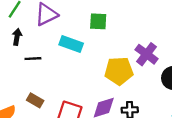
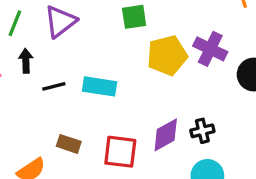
cyan rectangle: (71, 44) -> (100, 86), moved
yellow pentagon: (119, 71) -> (167, 55), moved

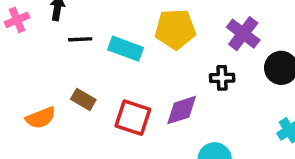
yellow pentagon: (167, 55) -> (175, 29), moved
black cross: (202, 131) -> (222, 78), moved

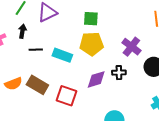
brown rectangle: (83, 99) -> (37, 85), size x1.5
purple diamond: (182, 110) -> (96, 79), moved
orange semicircle: (41, 118) -> (13, 84), moved

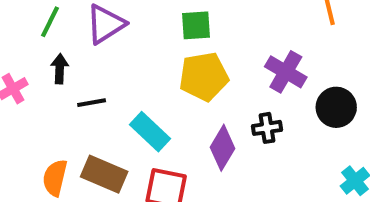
cyan rectangle: (62, 55) -> (150, 132), moved, turned 30
purple diamond: (96, 79) -> (222, 148), turned -35
orange semicircle: (13, 84) -> (55, 178), turned 132

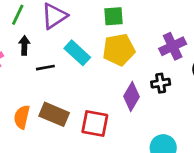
purple cross: (286, 72) -> (173, 46), turned 35
cyan rectangle: (150, 132) -> (77, 53), moved

